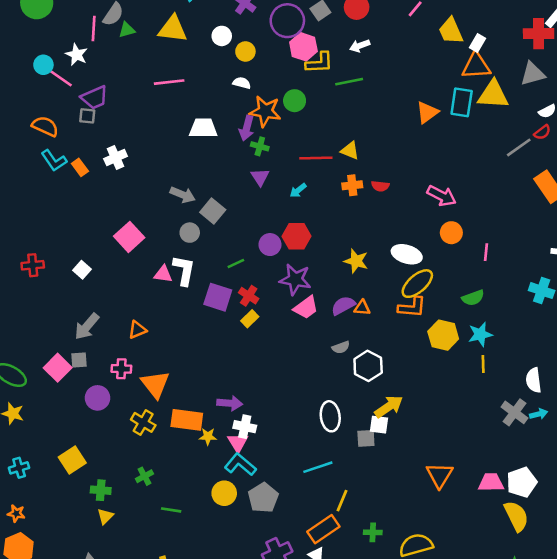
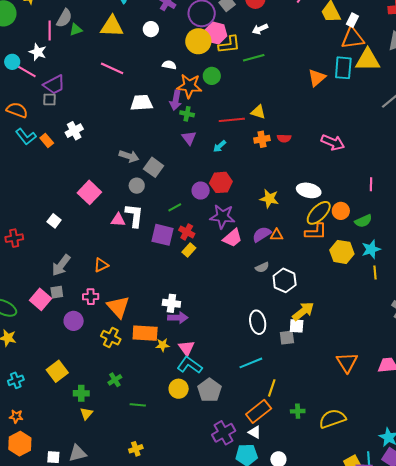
yellow circle: (245, 51) -> (198, 41), moved, size x1.6
pink line: (169, 82) -> (112, 68), turned 35
orange circle: (451, 233) -> (341, 211), moved
red cross: (33, 265) -> (14, 238), moved
white cross: (245, 427) -> (171, 303), moved

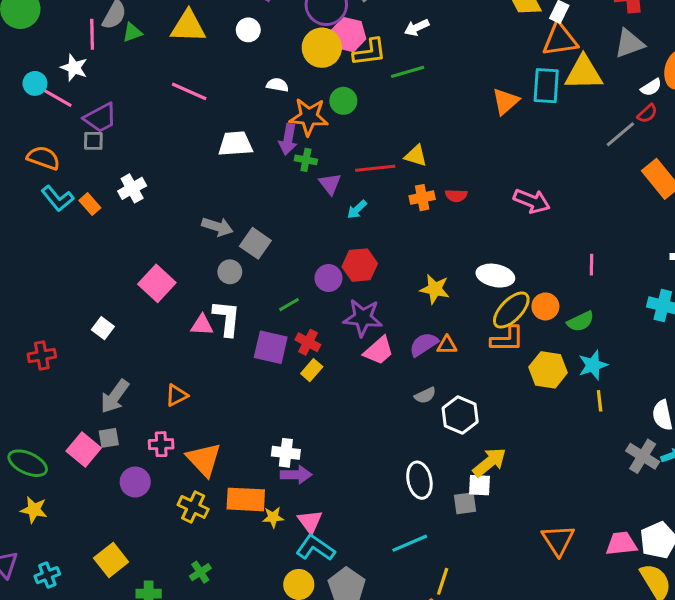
purple triangle: (189, 138) -> (330, 184), moved

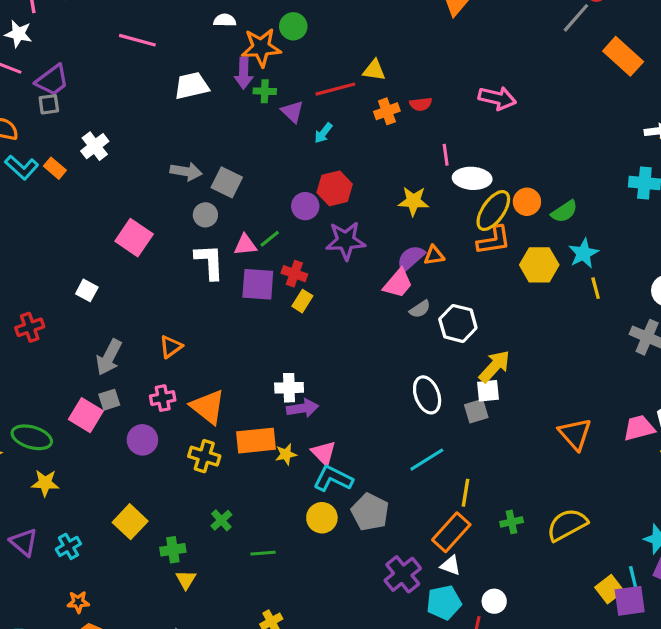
pink line: (592, 265) -> (446, 155), moved
pink triangle: (202, 325) -> (245, 245), moved
pink trapezoid: (379, 351) -> (398, 283), moved

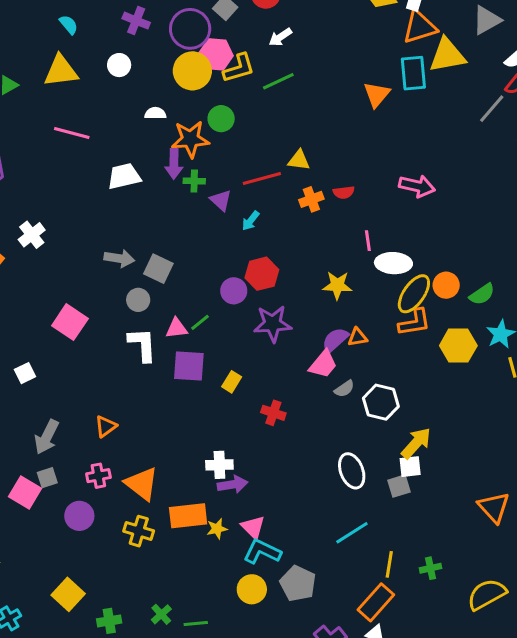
red cross: (294, 274) -> (273, 413), moved
white square: (87, 290) -> (25, 373), turned 36
green cross: (221, 520) -> (161, 614), moved
green cross: (512, 522) -> (430, 568), moved

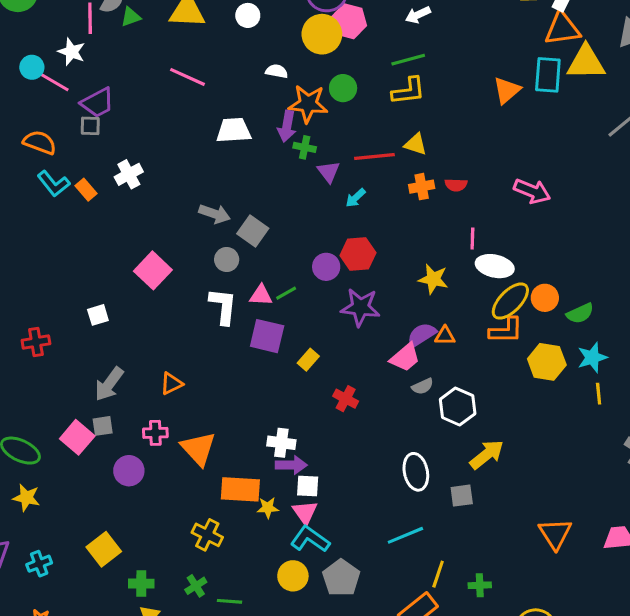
yellow L-shape: (239, 68) -> (408, 91), moved
white square: (410, 467) -> (308, 486), moved
yellow cross: (139, 531) -> (207, 535), moved

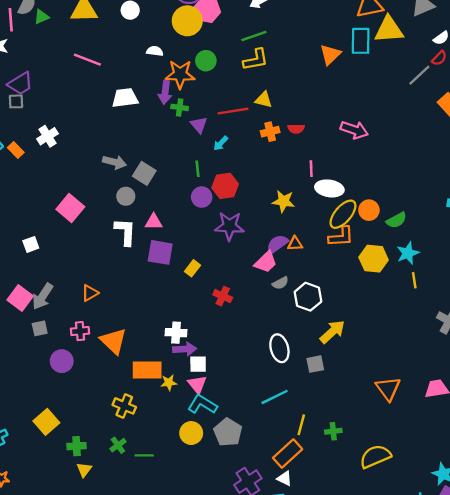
green line: (286, 293) -> (197, 169), moved, turned -63
pink square: (77, 437) -> (20, 298), moved

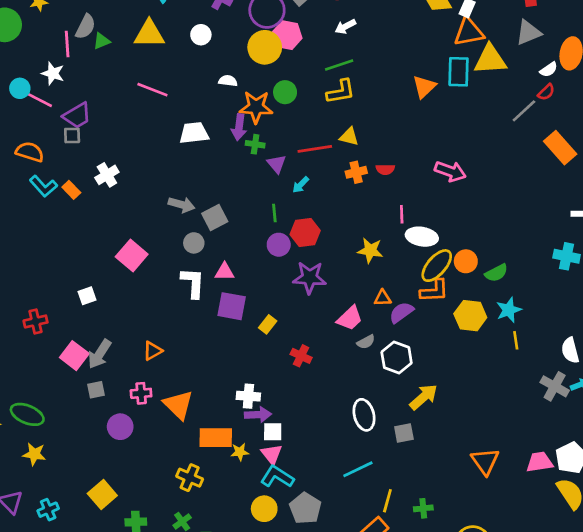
gray square: (144, 173) -> (215, 218), turned 30
purple semicircle: (277, 244) -> (401, 312), moved

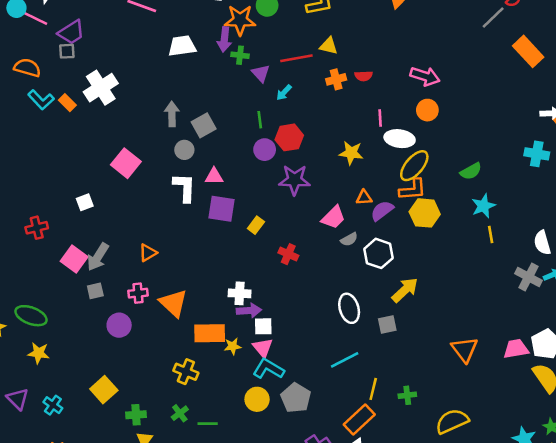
white cross: (107, 175) -> (101, 88), size x1.5
gray arrow: (181, 205) -> (172, 114), turned -105
orange circle: (466, 261) -> (427, 110), moved
yellow hexagon: (470, 316) -> (425, 213), moved
cyan cross: (48, 510) -> (53, 405), turned -30

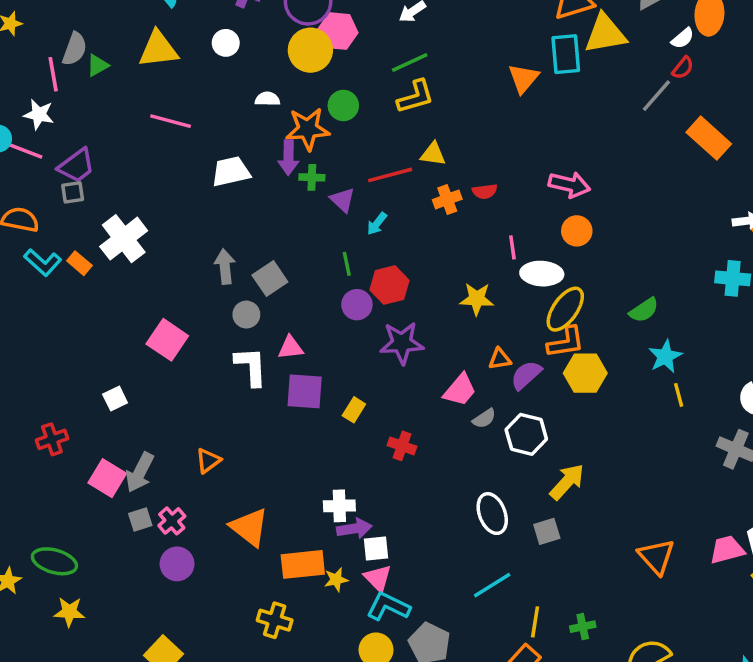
pink cross: (138, 293) -> (172, 521), moved, turned -30

